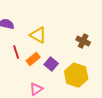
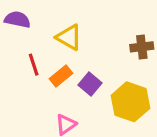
brown cross: (83, 41) -> (142, 47), turned -32

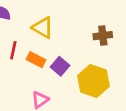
red line: (34, 65) -> (13, 50), turned 30
orange rectangle: (61, 76) -> (36, 60), turned 66

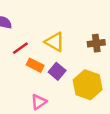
yellow triangle: (43, 28) -> (55, 42), moved
red line: (13, 50) -> (20, 48), moved, turned 42

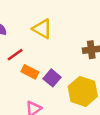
yellow triangle: (55, 42) -> (42, 29), moved

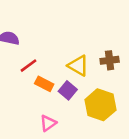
yellow triangle: (42, 29) -> (78, 66), moved

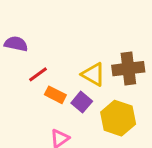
brown cross: (110, 60) -> (128, 69), size x1.5

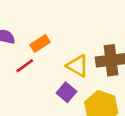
orange rectangle: (55, 95) -> (40, 44), moved, turned -60

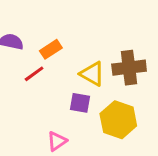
purple square: (66, 92) -> (80, 103), turned -30

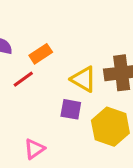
pink triangle: (57, 141) -> (34, 149), moved

